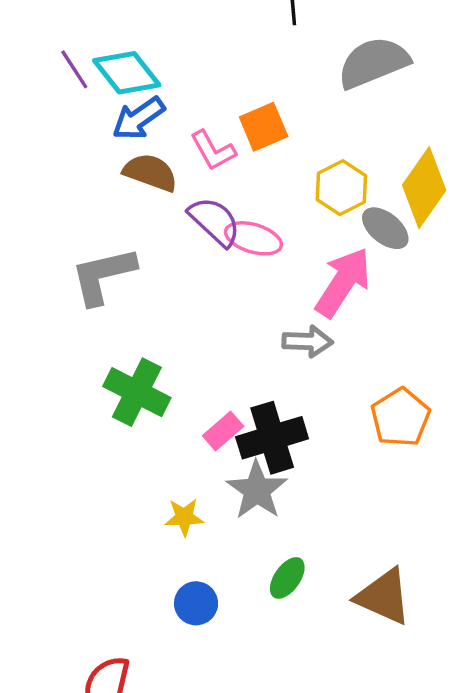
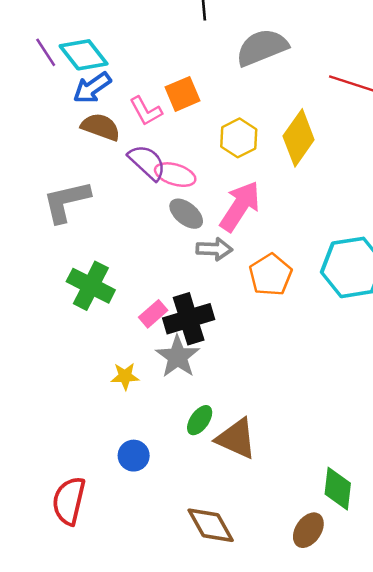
gray ellipse: (385, 228) -> (186, 214), moved
orange pentagon: (400, 417) -> (270, 275), moved
brown triangle: (384, 597) -> (236, 438), moved
blue circle: (196, 603) -> (134, 456), moved

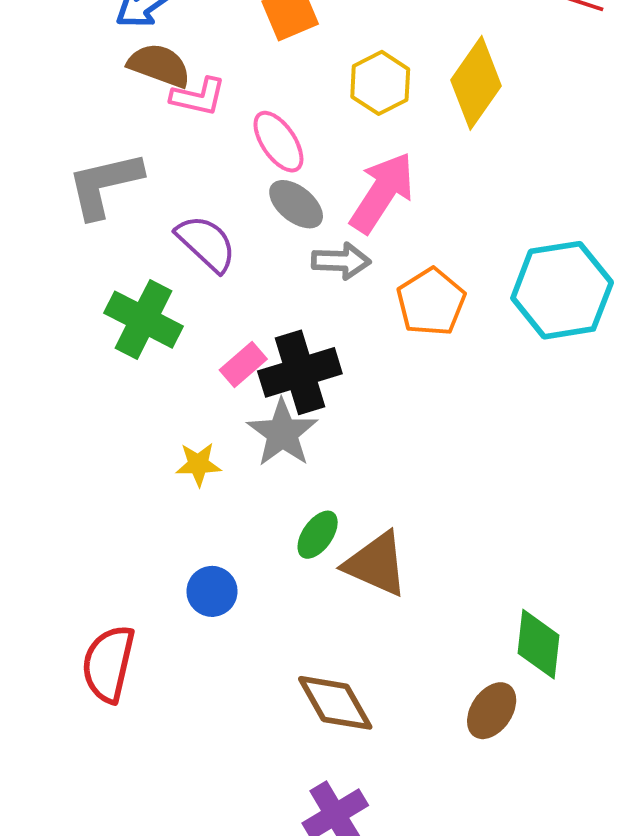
pink L-shape: (146, 111) -> (198, 97), moved, turned -48
purple semicircle: (147, 162) -> (206, 243), moved
pink ellipse: (175, 175) -> (278, 142), turned 39

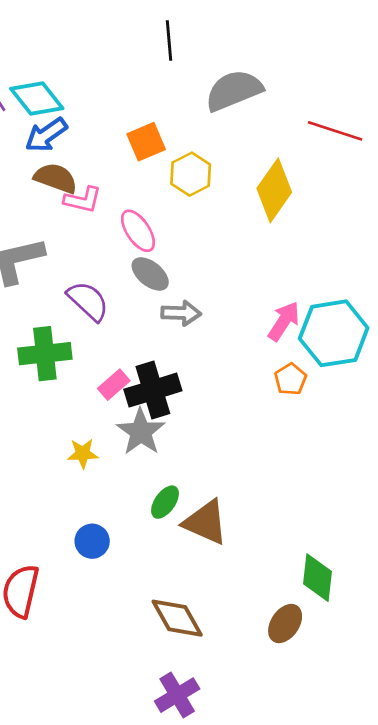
yellow hexagon: (380, 83) -> (191, 174), moved
pink arrow: (382, 192) -> (284, 321), moved, size x0.7
orange pentagon: (431, 302) -> (291, 379), moved, size x0.7
green cross: (144, 320) -> (45, 354), turned -33

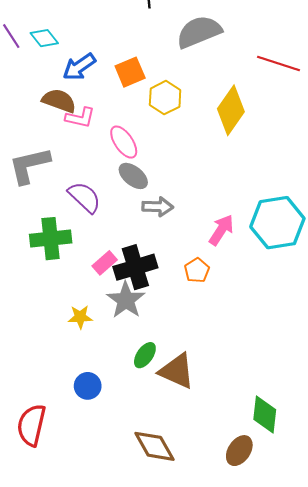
cyan diamond: (37, 99) -> (44, 38), size x0.7
blue arrow: (46, 135) -> (79, 67), moved
pink arrow: (284, 321) -> (221, 230), moved
orange pentagon: (291, 379) -> (197, 270), moved

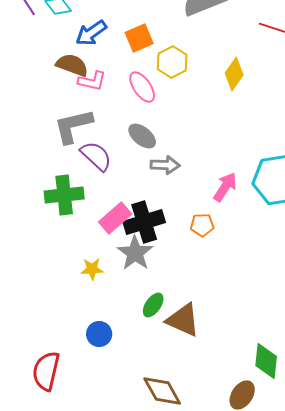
yellow diamond: (231, 110) -> (234, 74), size x0.7
pink ellipse: (124, 142) -> (142, 87), moved
gray L-shape: (29, 165) -> (73, 126), moved
pink rectangle: (105, 263) -> (115, 218), size x1.4
orange pentagon: (197, 270) -> (202, 225), turned 30

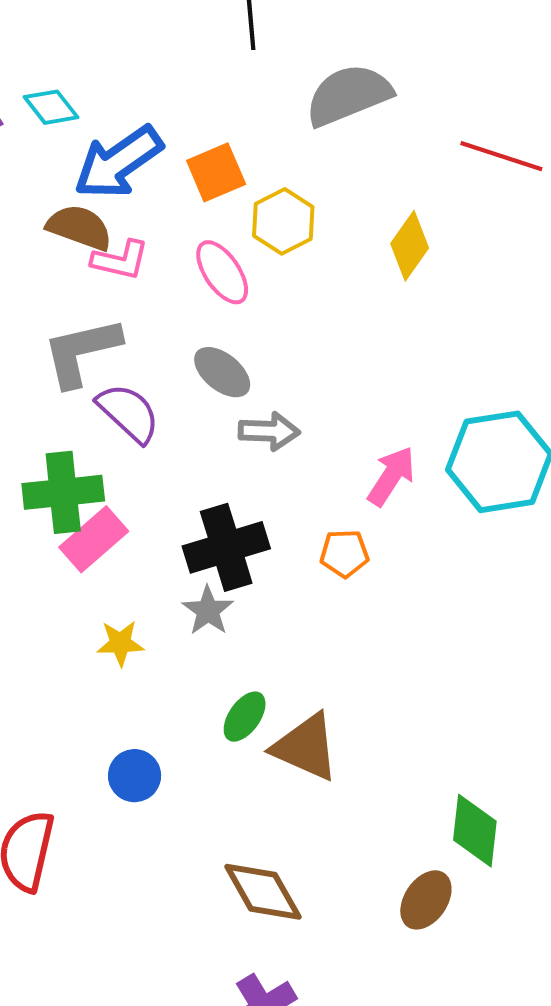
blue arrow: (91, 33) -> (118, 162), size x1.4
pink rectangle: (115, 218) -> (94, 539), moved
gray star: (135, 253) -> (208, 611), size x0.7

